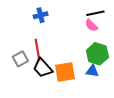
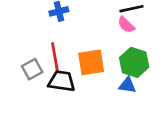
black trapezoid: (43, 68) -> (62, 81), turned 140
orange square: (65, 72) -> (91, 62), moved

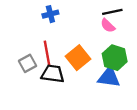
orange square: (91, 62) -> (78, 58), turned -30
blue triangle: (127, 85) -> (109, 77), size x1.5

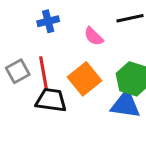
pink semicircle: (108, 26) -> (94, 36), moved
gray square: (27, 63) -> (18, 71), moved

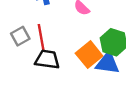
orange square: (85, 79) -> (89, 55), moved

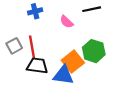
blue triangle: (108, 63) -> (63, 75), moved

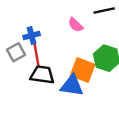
blue cross: (35, 11) -> (32, 36), moved
orange square: (73, 61) -> (83, 70), turned -30

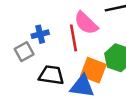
pink semicircle: (76, 25) -> (86, 23), size x1.5
red line: (36, 53) -> (74, 38), moved

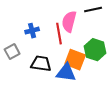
pink semicircle: (86, 23) -> (69, 22), turned 60
gray square: (24, 52) -> (12, 52), moved

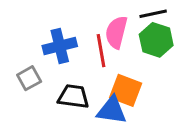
blue cross: (32, 31) -> (60, 46), size x1.5
green hexagon: (95, 50) -> (156, 40), moved

